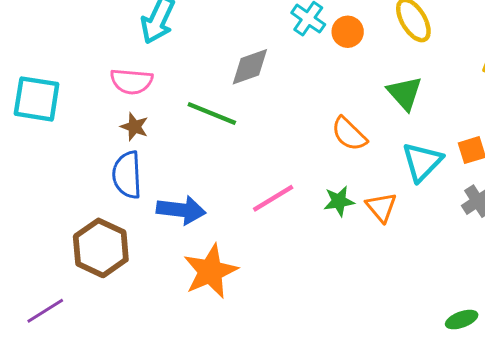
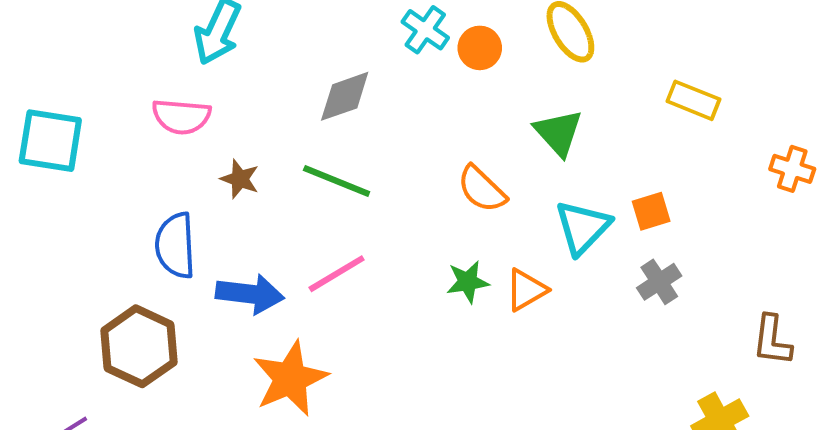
green line: (212, 114) -> (337, 181), moved
brown star: (134, 127) -> (240, 179), moved
pink line: (273, 198) -> (337, 274), moved
orange triangle: (381, 207) -> (526, 290), turned 40

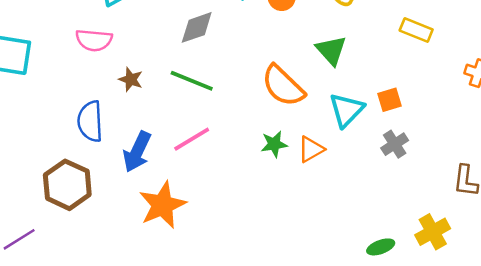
orange semicircle: (482, 189) -> (283, 86), size x1.4
blue arrow: (250, 294) -> (137, 152), turned 108

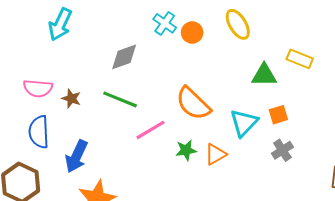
pink semicircle: (94, 40) -> (38, 88), moved
green triangle: (331, 50) -> (264, 75), moved, turned -48
pink line: (192, 139) -> (151, 130), moved

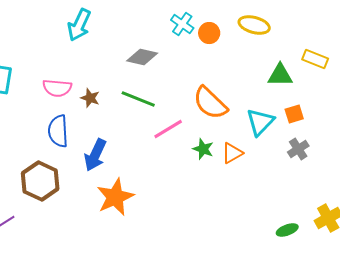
yellow ellipse: (238, 24) -> (254, 25), turned -44
gray diamond: (124, 57) -> (142, 57), turned 32
green star: (186, 150) -> (203, 149), turned 30

